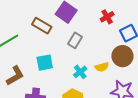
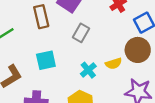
brown rectangle: (42, 26) -> (41, 17), turned 48

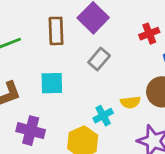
cyan cross: (88, 70) -> (103, 116), moved

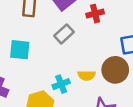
red cross: (149, 34) -> (95, 14), moved

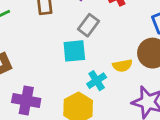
cyan square: (20, 50) -> (74, 51), moved

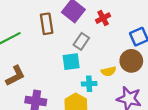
cyan cross: (97, 81) -> (89, 84), turned 32

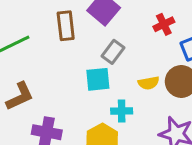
red cross: (103, 18) -> (164, 24), moved
yellow semicircle: (109, 71) -> (149, 83), moved

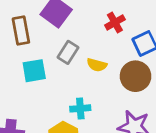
cyan square: (98, 79) -> (34, 71), moved
yellow semicircle: (149, 83) -> (97, 65), moved, turned 30

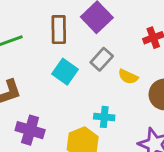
cyan square: (34, 71) -> (65, 72), turned 35

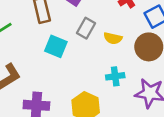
cyan cross: (104, 117) -> (115, 76), moved

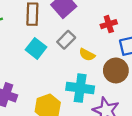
cyan cross: (115, 76) -> (80, 88), size x1.6

